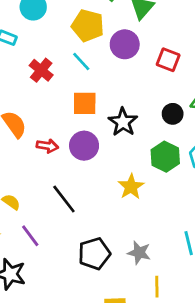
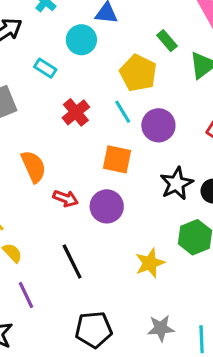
purple circle: (125, 44) -> (158, 125), moved
black star: (123, 122) -> (176, 184), moved
gray star: (139, 253) -> (161, 328), moved, turned -30

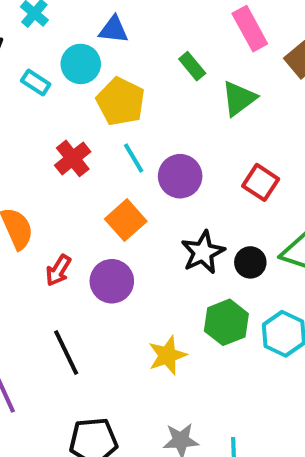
cyan rectangle: (45, 68) -> (36, 83), moved
yellow pentagon: (138, 73) -> (121, 102), moved
orange square: (117, 159) -> (126, 220), turned 36
red arrow: (66, 198) -> (58, 270), turned 100

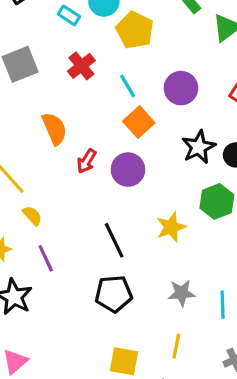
red cross: (73, 158) -> (81, 66), moved
cyan line: (134, 158) -> (128, 86), moved
black line: (66, 353) -> (114, 240), moved

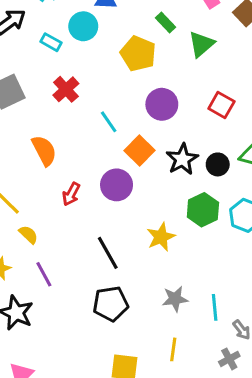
yellow pentagon: (135, 30) -> (138, 54), moved
cyan line: (128, 86) -> (109, 122), moved
orange square: (139, 122) -> (140, 151), moved
red arrow: (87, 161) -> (71, 194), moved

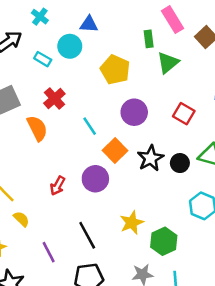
green rectangle: (165, 23) -> (149, 39), moved, turned 35
orange semicircle: (44, 151) -> (37, 128), moved
green hexagon: (203, 210) -> (164, 241), moved
purple line: (44, 274) -> (49, 252), moved

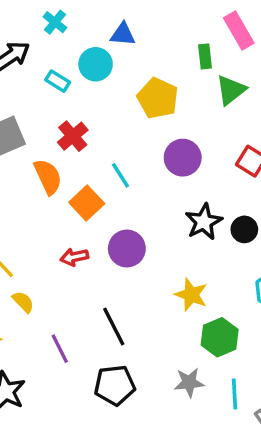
orange square: (115, 150) -> (87, 203), moved
red arrow: (58, 186) -> (74, 257), turned 48
yellow star: (132, 223) -> (191, 295), moved, turned -30

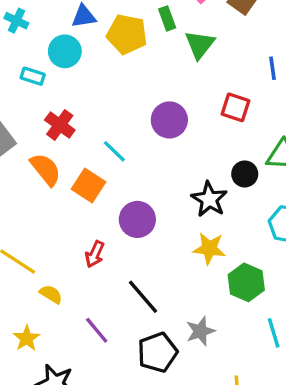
yellow pentagon: (158, 98) -> (127, 34), moved
black star: (204, 222) -> (209, 199), moved
red arrow: (74, 257) -> (95, 254), moved, turned -40
gray star: (189, 382) -> (200, 331), moved

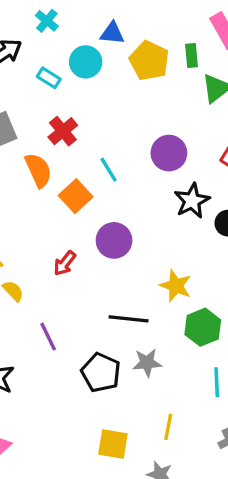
black star: (209, 199) -> (192, 201), moved
black line: (143, 297) -> (129, 319), moved, turned -57
black pentagon: (157, 352) -> (101, 373), turned 30

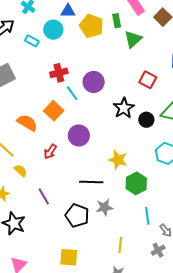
red cross: (63, 131) -> (59, 73), moved, turned 30
purple circle: (169, 153) -> (94, 82), moved
orange semicircle: (38, 170) -> (27, 123), moved, turned -30
yellow square: (113, 444) -> (69, 257), moved

